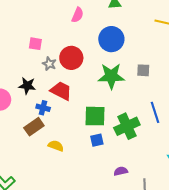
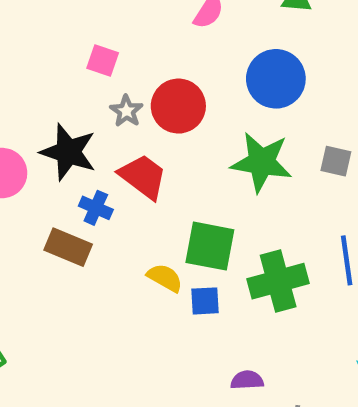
black star: (27, 86) -> (68, 152), size x1.4
brown rectangle: (34, 127) -> (68, 247), turned 48
yellow semicircle: (56, 146) -> (165, 278), moved

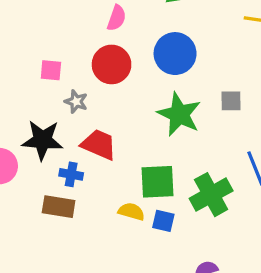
red circle: (178, 106) -> (112, 64), moved
green star: (261, 162) -> (179, 114), turned 30
blue square: (205, 301) -> (163, 221), turned 30

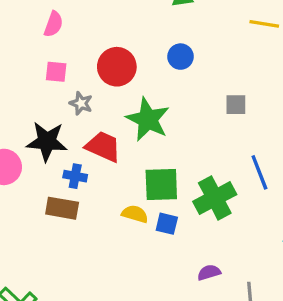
pink semicircle: (117, 18) -> (53, 24), moved
blue circle: (175, 54) -> (180, 57), size x0.6
green star: (179, 114) -> (148, 119), moved

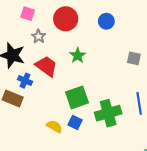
green star: (148, 119) -> (78, 55), size x0.6
green square: (161, 185) -> (77, 97), turned -30
yellow semicircle: (135, 214) -> (54, 126), moved

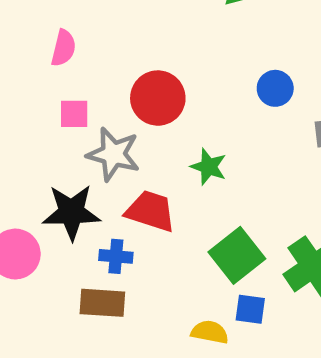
blue circle: (106, 21) -> (275, 88), moved
gray star: (39, 36) -> (113, 154), size x1.6

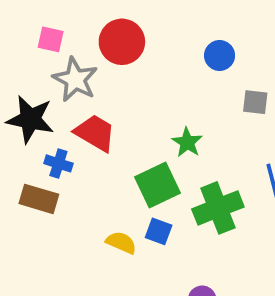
green star: (209, 167) -> (187, 142), moved

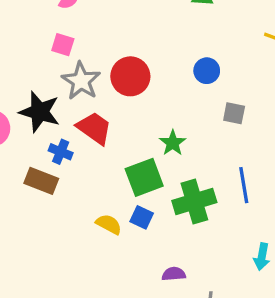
red circle: (122, 42) -> (130, 76), moved

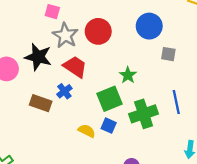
blue circle: (207, 71) -> (149, 26), size x1.5
blue cross: (61, 152) -> (64, 91), moved, turned 32

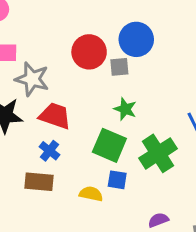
red circle: (98, 31) -> (89, 52), moved
gray square: (168, 54) -> (119, 67), moved
green square: (109, 99) -> (109, 145), turned -30
brown rectangle: (41, 103) -> (39, 182), moved

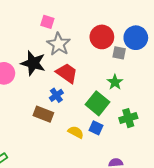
green cross: (158, 153) -> (128, 118), size x0.7

